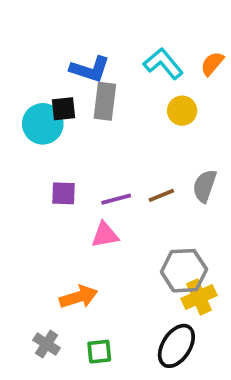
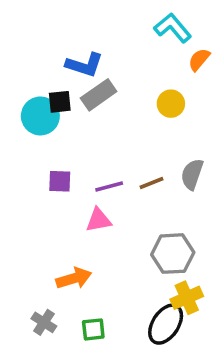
cyan L-shape: (163, 64) -> (173, 28), moved
gray rectangle: (105, 101) -> (99, 95), turned 48
yellow cross: (199, 297) -> (187, 298), moved

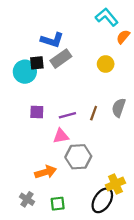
brown line: (151, 183) -> (94, 113), turned -48
gray hexagon: (173, 254) -> (78, 157), moved

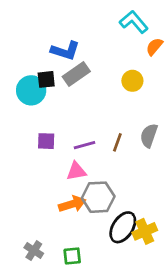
orange arrow: (46, 172) -> (72, 204), moved
black ellipse: (102, 200) -> (123, 227), moved

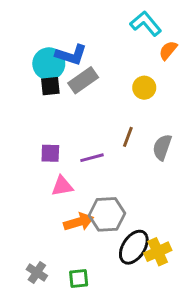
cyan circle: (31, 90) -> (49, 64), moved
brown line: (117, 142) -> (128, 137), moved
pink triangle: (76, 171) -> (62, 186), moved

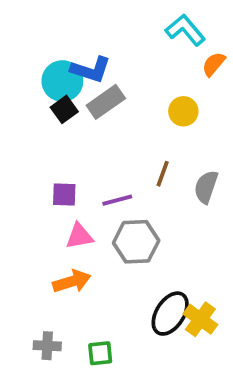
black square: (50, 86) -> (64, 109), turned -30
gray hexagon: (107, 214) -> (136, 242), moved
orange arrow: (79, 222) -> (72, 281), moved
yellow cross: (158, 252) -> (200, 319), turned -30
gray cross: (37, 273) -> (47, 346), turned -30

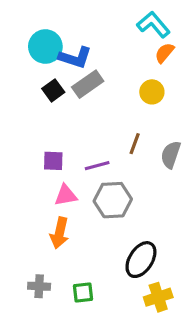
orange semicircle: (214, 64) -> (164, 53), moved
cyan circle: (62, 81) -> (45, 47), moved
orange arrow: (72, 281) -> (59, 233), turned 120
yellow cross: (200, 319) -> (158, 297), moved, turned 36

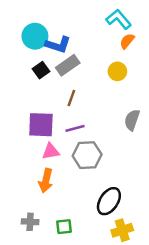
brown line: (135, 144) -> (71, 98), moved
purple square: (53, 161) -> (41, 125), size x1.6

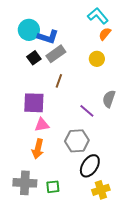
purple line: (75, 128) -> (87, 111), moved, turned 56
gray hexagon: (87, 155) -> (77, 141), moved
gray cross: (30, 222) -> (25, 183), size x1.6

